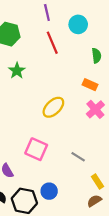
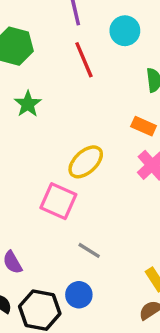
pink square: (36, 149) -> (58, 201), moved
gray line: (78, 157) -> (89, 250), moved

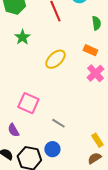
yellow ellipse: (86, 162) -> (55, 59), moved
pink square: (58, 201) -> (28, 103), moved

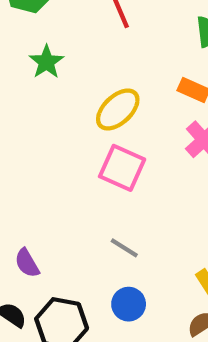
pink square: (28, 103) -> (122, 168), moved
blue circle: (52, 149) -> (129, 304), moved

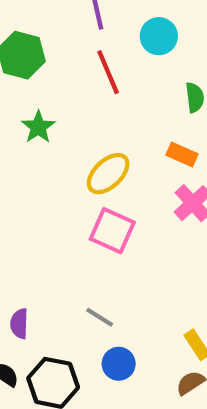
gray line: (124, 248) -> (100, 317), moved
purple semicircle: (27, 263) -> (19, 324), turned 32

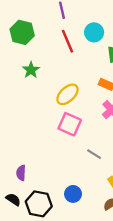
cyan circle: (159, 36) -> (94, 32), moved
gray line: (100, 317) -> (94, 154), moved

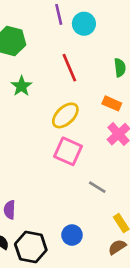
cyan circle: (94, 32) -> (84, 24), moved
red line: (67, 41) -> (69, 68), moved

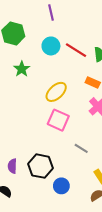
cyan circle: (84, 24) -> (51, 46), moved
red line: (69, 68) -> (76, 50), moved, turned -35
black hexagon: (31, 247) -> (40, 166), moved

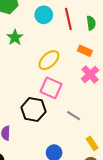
red line: (76, 50) -> (68, 19), turned 45
black hexagon: (40, 166) -> (33, 109), moved

